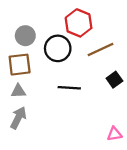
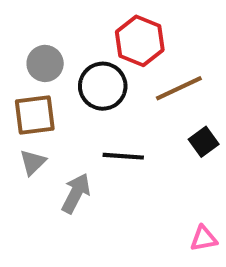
gray triangle: (18, 91) -> (33, 162), turned -42
gray arrow: (18, 118) -> (76, 193), moved

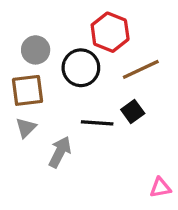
black square: (204, 142) -> (133, 111), moved

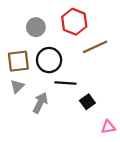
gray circle: (36, 50) -> (36, 27), moved
black circle: (81, 68) -> (49, 60), moved
black square: (133, 111) -> (87, 102), moved

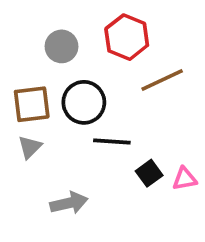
gray arrow: (40, 103) -> (69, 203), moved, turned 50
pink triangle: (108, 127) -> (185, 179), moved

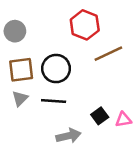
gray circle: (61, 46) -> (15, 31), moved
black line: (112, 142) -> (54, 101), moved
gray arrow: (69, 203) -> (68, 136), moved

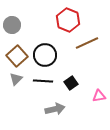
brown square: (21, 70) -> (17, 56), turned -35
black square: (100, 116) -> (71, 83), moved

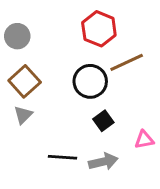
black circle: (45, 55) -> (90, 81), moved
black line: (43, 81) -> (62, 157), moved
gray arrow: (55, 109) -> (103, 162), moved

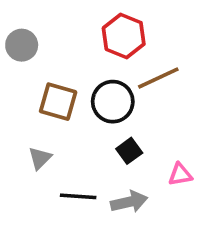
brown square: (25, 81) -> (58, 102), moved, turned -32
gray triangle: (23, 115) -> (40, 158), moved

